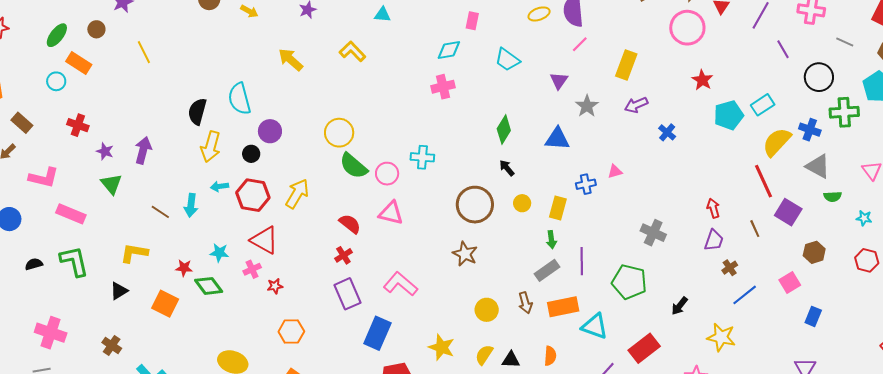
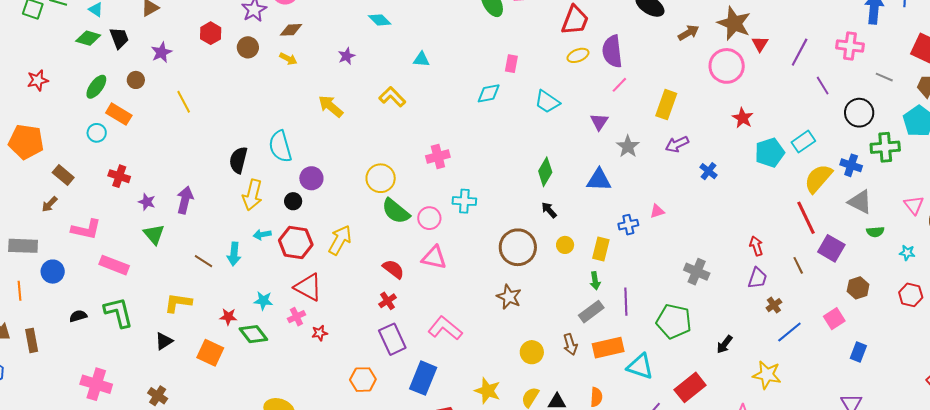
pink cross: (443, 87) -> (438, 156), moved
orange hexagon: (291, 332) -> (363, 380), moved

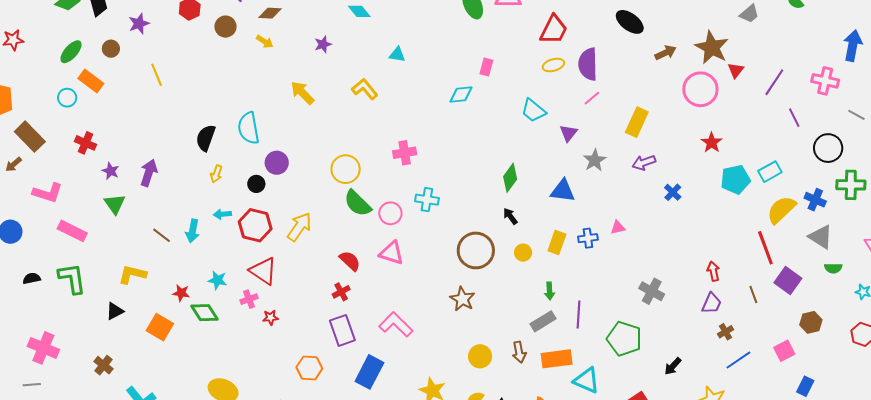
cyan trapezoid: (547, 102) -> (533, 111), moved
brown rectangle: (63, 175) -> (30, 137), size x1.4
yellow arrow: (252, 195) -> (216, 174), size x0.6
yellow rectangle: (601, 249) -> (557, 243), moved

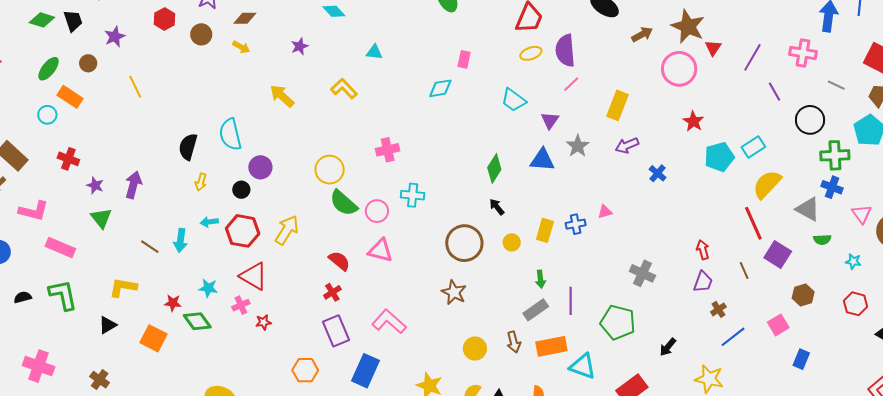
blue triangle: (563, 191) -> (542, 160), moved
blue cross: (815, 200) -> (832, 187), moved

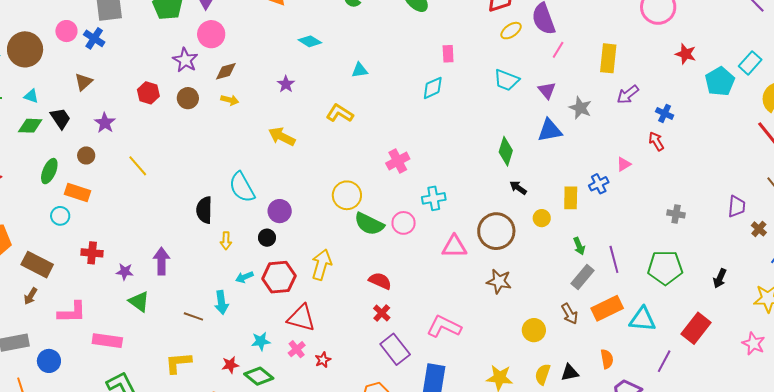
red arrow: (703, 250) -> (656, 141), moved
pink triangle: (380, 251) -> (454, 247), moved
gray cross: (642, 273) -> (676, 214), size x0.7

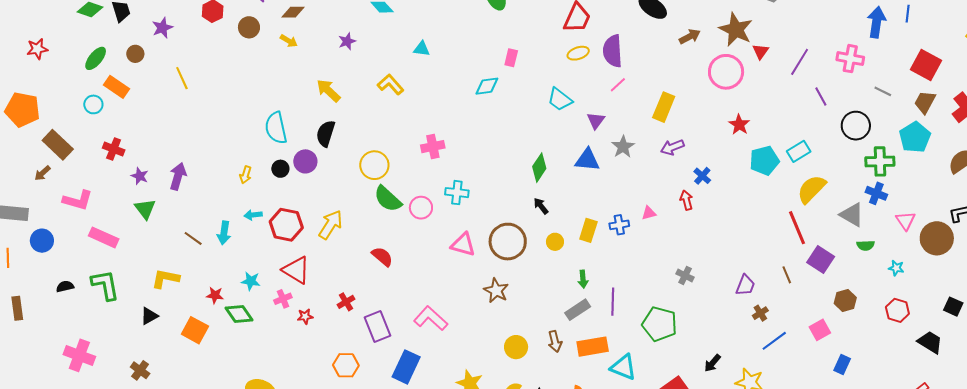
black semicircle: (204, 210) -> (326, 134), moved
black circle: (267, 238) -> (280, 169), moved
black arrow: (720, 278) -> (712, 363), moved
red cross: (382, 313) -> (346, 302), moved

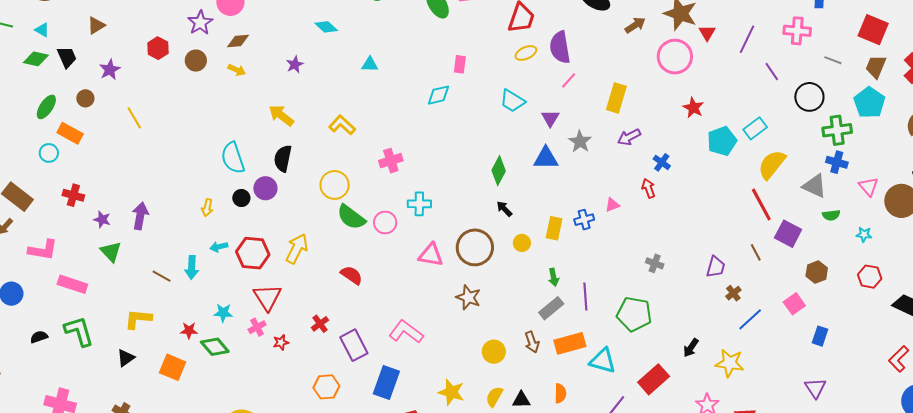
yellow L-shape: (391, 84) -> (342, 125), moved
red triangle: (296, 270) -> (267, 297), turned 32

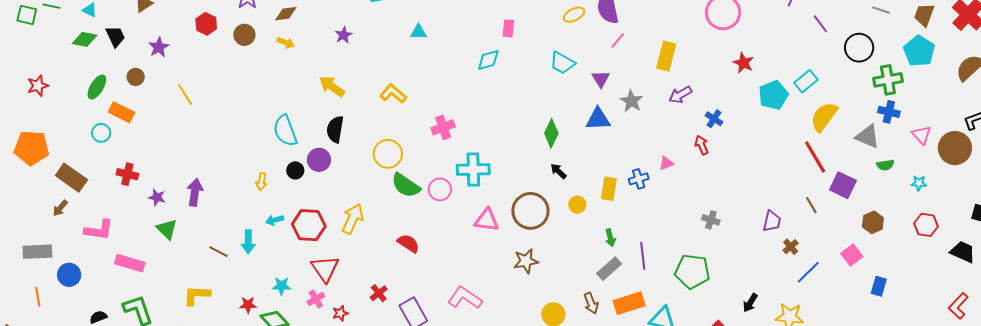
cyan cross: (419, 204) -> (473, 169), size x1.4
brown star: (468, 297) -> (526, 261), turned -30

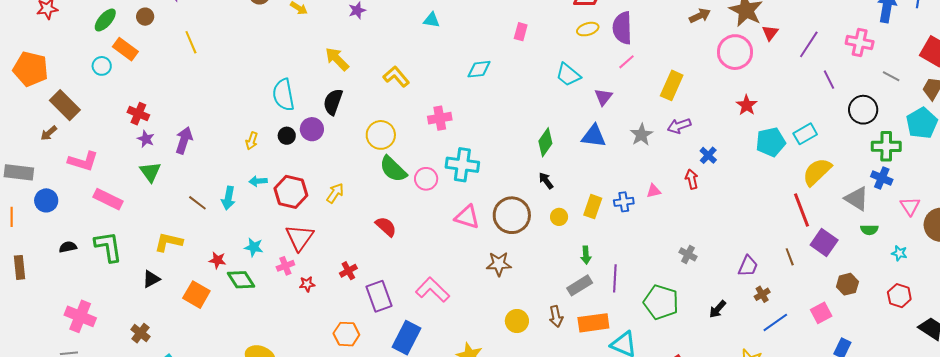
cyan diamond: (488, 60) -> (479, 69), moved
gray star: (631, 101) -> (641, 135), moved
red cross: (127, 174) -> (138, 114), moved
yellow arrow: (353, 219) -> (335, 193), size x0.7
black arrow: (750, 303) -> (718, 309), moved

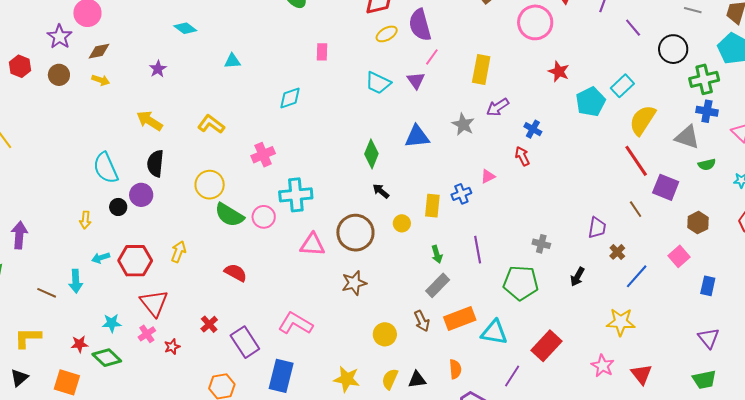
purple triangle: (603, 97) -> (416, 80), moved
gray cross: (688, 254) -> (541, 244), moved
purple line: (615, 278) -> (478, 250), moved

